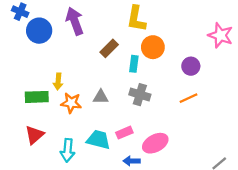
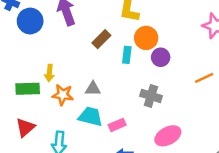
purple circle: (191, 66) -> (161, 57), moved
gray cross: (140, 95) -> (151, 96), moved
orange line: (188, 98) -> (204, 78), moved
cyan trapezoid: (98, 140) -> (91, 116), moved
pink ellipse: (155, 143) -> (168, 136), moved

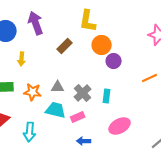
cyan rectangle: (127, 55) -> (107, 96), moved
yellow arrow: (49, 73) -> (22, 59), moved
gray cross: (151, 96) -> (83, 93), moved, turned 30

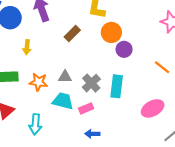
orange line: (150, 78) -> (162, 67), turned 63
cyan rectangle: (107, 96) -> (117, 86), size x1.5
pink ellipse: (120, 126) -> (153, 108), moved

